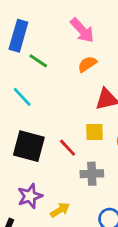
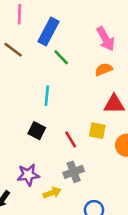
cyan line: (22, 97) -> (47, 96), moved, turned 36
black square: (29, 146) -> (37, 131), size x0.6
gray cross: (92, 174) -> (74, 172), moved, turned -30

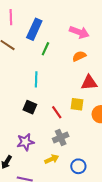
pink arrow: (106, 39) -> (79, 32), turned -36
green line: (61, 57) -> (45, 49), turned 72
yellow arrow: (52, 193) -> (52, 159), moved

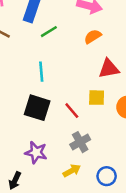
green line: (45, 49) -> (49, 32), turned 40
black square: (30, 107) -> (37, 108), size x1.5
purple star: (25, 142) -> (36, 152), turned 30

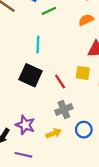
purple star: (36, 152) -> (25, 125), moved
blue circle: (107, 176) -> (84, 130), moved

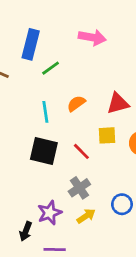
orange semicircle: (86, 20) -> (76, 103), moved
gray cross: (64, 110) -> (79, 188), moved
purple star: (25, 125) -> (50, 213), turned -30

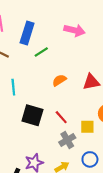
cyan line: (45, 112) -> (13, 87), moved
yellow square: (107, 135) -> (87, 127), moved
gray cross: (79, 188) -> (67, 140), moved

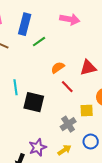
cyan line: (13, 87) -> (16, 87), moved
red line: (61, 117) -> (67, 87), moved

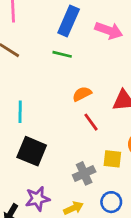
blue rectangle: (25, 24) -> (69, 21), moved
green line: (39, 42) -> (62, 54), turned 40
black square: (34, 102) -> (32, 151), moved

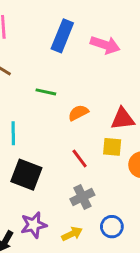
green line: (62, 54) -> (46, 92), moved
red line: (91, 122) -> (80, 159), moved
yellow square: (112, 159) -> (112, 147), moved

